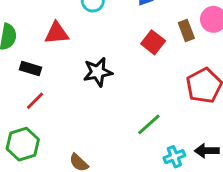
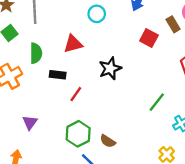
red line: (35, 101) -> (76, 94), moved
green hexagon: (23, 144) -> (78, 134), moved

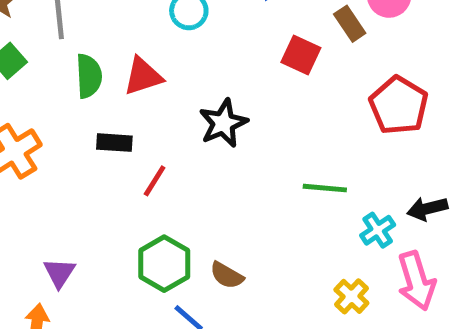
green semicircle: (36, 53) -> (89, 76), moved
green line: (157, 102) -> (325, 188), turned 60
purple triangle: (30, 122) -> (59, 273), moved

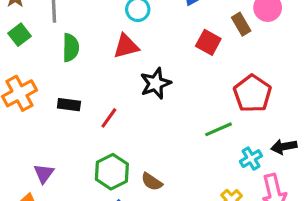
red triangle: (143, 76) -> (126, 46), moved
red pentagon: (399, 105) -> (252, 94), moved
black rectangle: (114, 143) -> (69, 105), moved
green line: (325, 188) -> (219, 129), turned -32

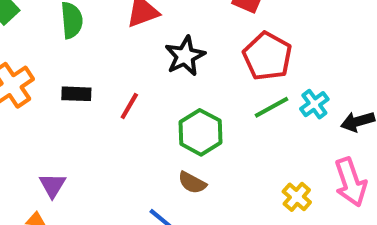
red pentagon: (252, 94) -> (267, 56), moved
cyan cross: (251, 159) -> (314, 104), moved
green hexagon: (112, 172) -> (200, 132), moved

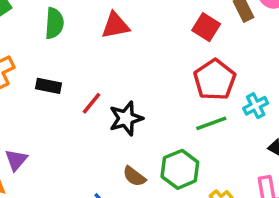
black star: (185, 56) -> (126, 118), moved
cyan cross: (314, 104) -> (256, 106), moved
green hexagon: (200, 132) -> (180, 169), moved

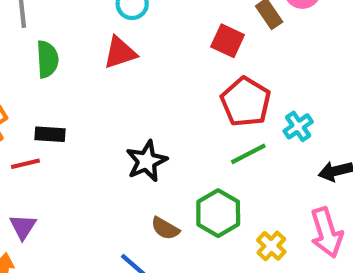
red line: (92, 103) -> (25, 164), moved, turned 45

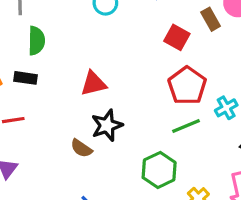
red triangle: (120, 53) -> (93, 84), moved
black rectangle: (50, 134) -> (26, 78), moved
brown semicircle: (165, 228) -> (81, 148), moved

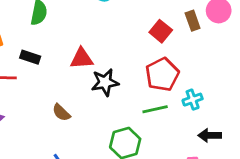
black rectangle: (26, 78) -> (30, 57), moved
black star: (107, 125) -> (105, 82), moved

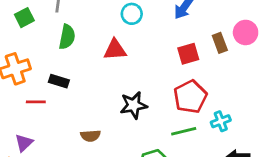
red square: (161, 31) -> (188, 54), turned 35
red triangle: (82, 58) -> (115, 50), moved
brown semicircle: (61, 113) -> (90, 136), turned -48

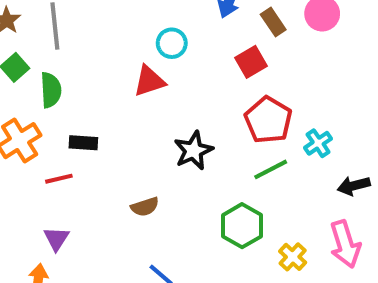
cyan circle: (132, 14) -> (172, 43), moved
green semicircle: (67, 37) -> (51, 90), moved
brown rectangle: (220, 43) -> (273, 22), moved

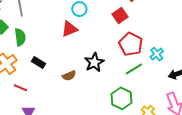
black rectangle: (83, 143) -> (39, 62), turned 32
red line: (59, 179) -> (20, 88), moved, turned 40
brown semicircle: (145, 207) -> (69, 76), moved

